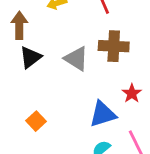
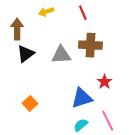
gray triangle: (76, 59) -> (61, 55), turned -36

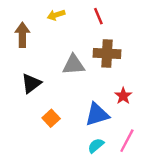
black triangle: (26, 54) -> (31, 83), moved
orange square: (30, 103) -> (51, 118), moved
pink line: (108, 121) -> (127, 141), turned 54

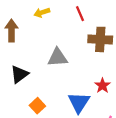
brown cross: (107, 54) -> (100, 39), moved
blue triangle: (97, 114) -> (79, 102), turned -40

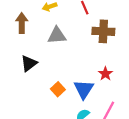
gray triangle: (58, 57) -> (57, 36), moved
orange square: (37, 106) -> (58, 89), moved

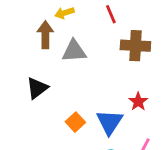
brown arrow: (22, 23) -> (45, 35), moved

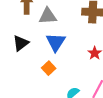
blue triangle: (110, 122) -> (56, 42), moved

